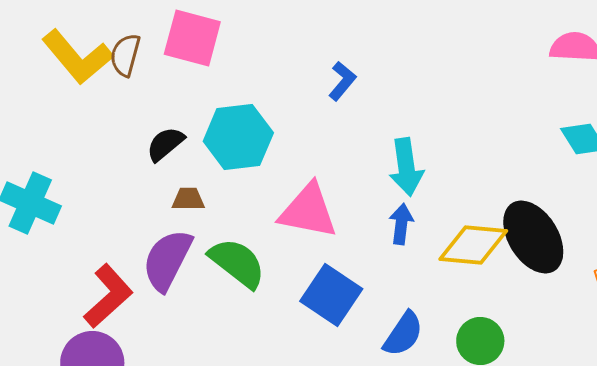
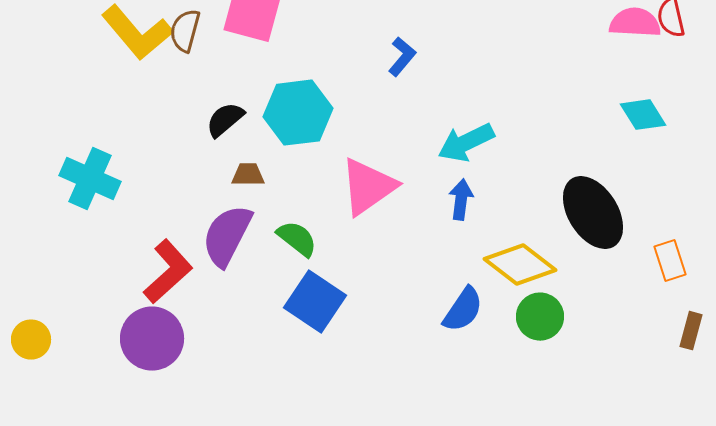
cyan arrow: (406, 167) -> (466, 143), turned 72
pink triangle: (308, 211) -> (368, 187), turned -46
yellow diamond: (473, 245) -> (520, 265), moved, turned 32
green semicircle: (237, 263) -> (297, 239), size x0.7
blue square: (331, 295) -> (315, 302), moved

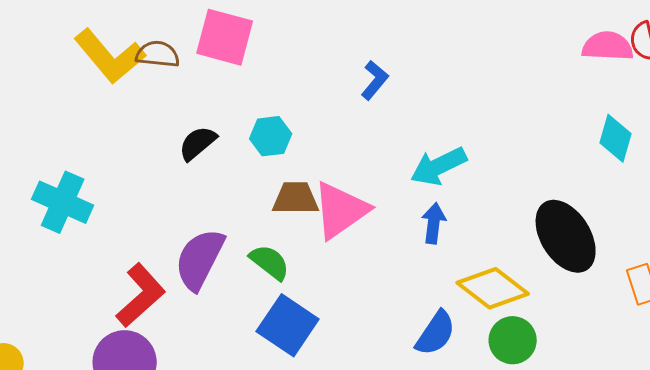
brown semicircle: (185, 31) -> (158, 54), turned 81
cyan hexagon: (298, 113) -> (271, 136), size x0.6
cyan diamond: (643, 115) -> (616, 138), turned 48
brown trapezoid: (248, 175) -> (296, 198), moved, size x1.4

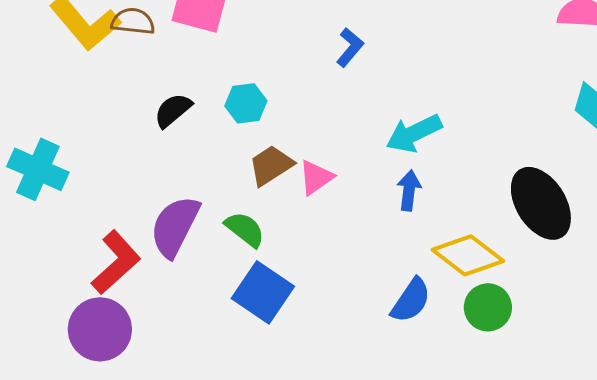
brown trapezoid: (296, 198) -> (271, 165), turned -33
pink triangle: (341, 210) -> (316, 177), size x0.6

